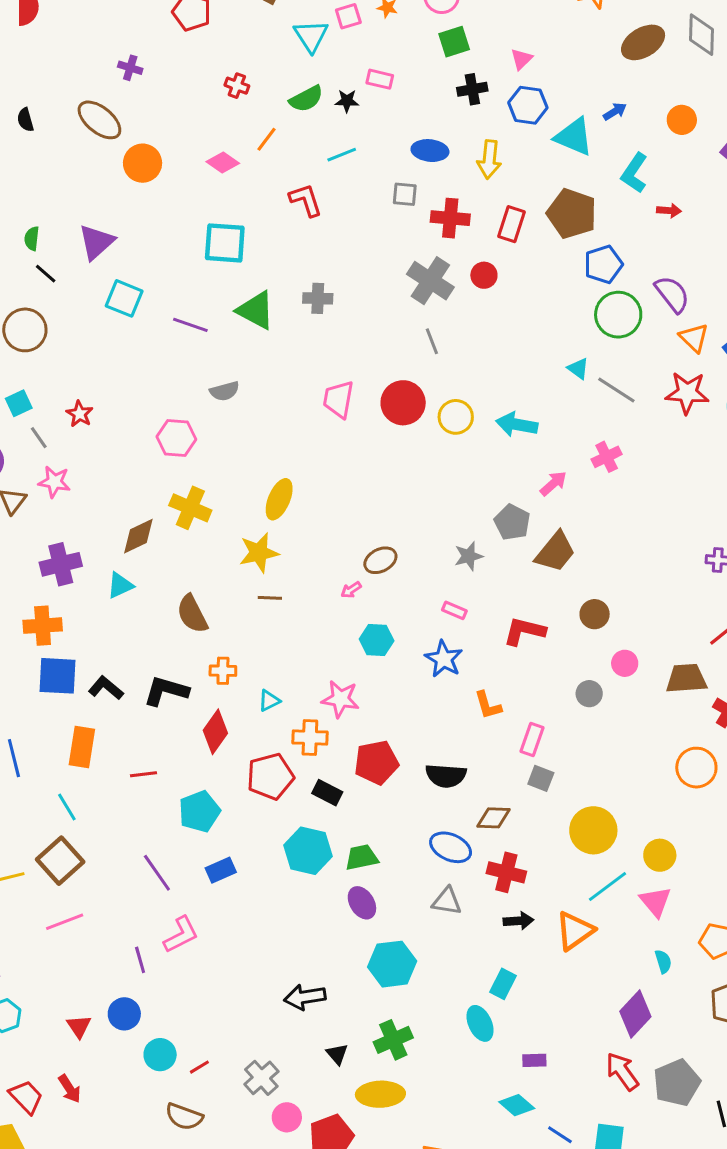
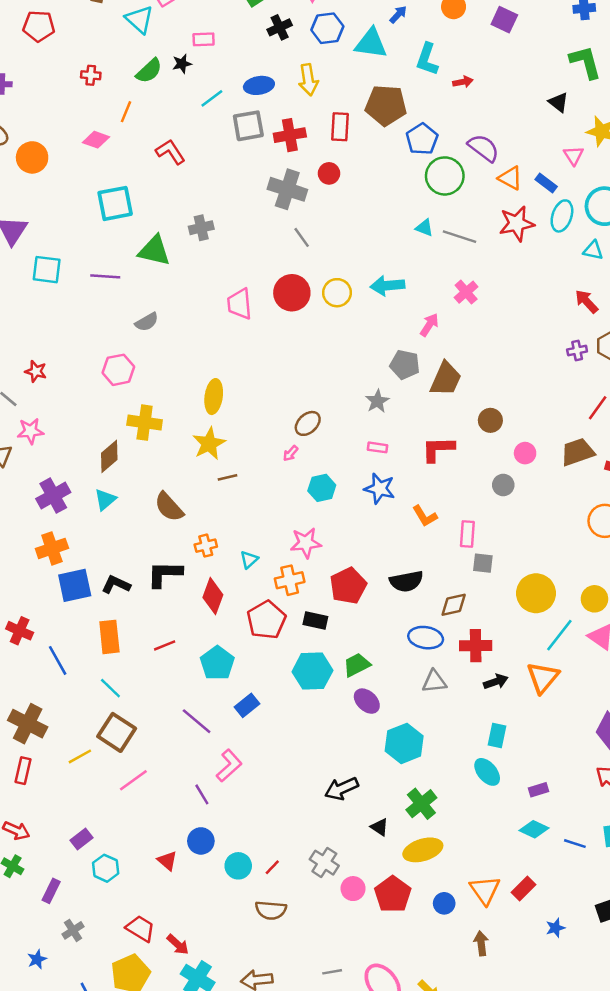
cyan line: (342, 155) -> (212, 98), moved
gray square: (405, 194) -> (248, 126), size x1.5
red arrow: (70, 1089) -> (178, 945), moved

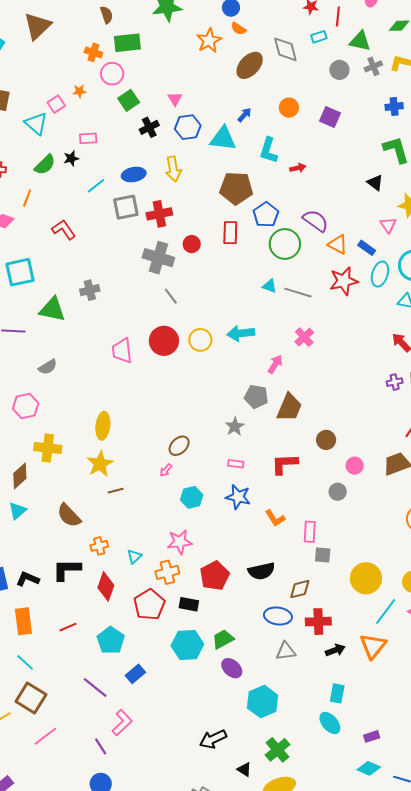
red rectangle: (340, 127) -> (230, 233), moved

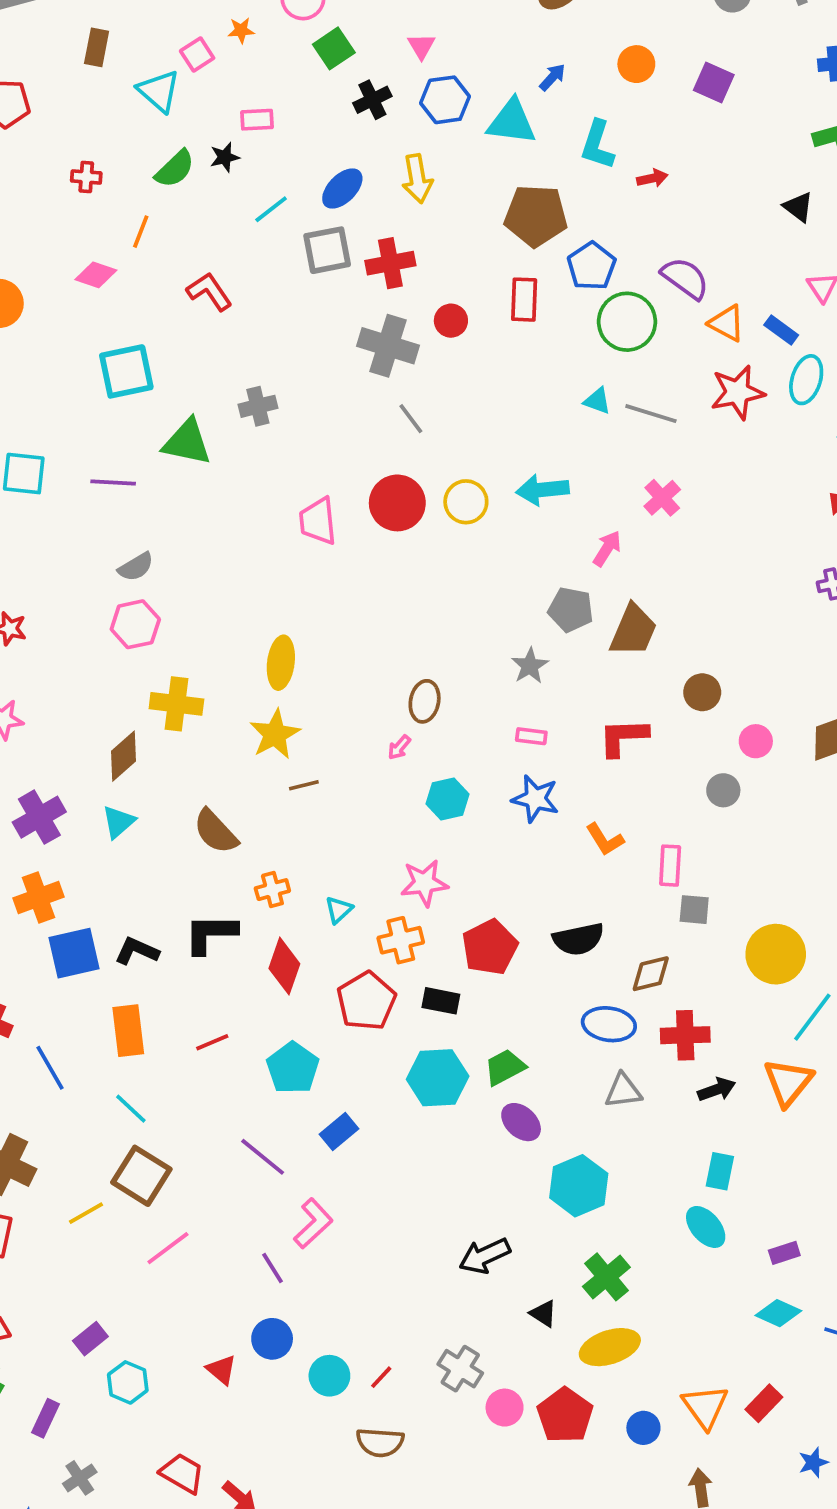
blue ellipse: (134, 175) -> (342, 189), turned -35
gray semicircle: (48, 367) -> (136, 567), moved
brown ellipse: (179, 446) -> (425, 701), turned -35

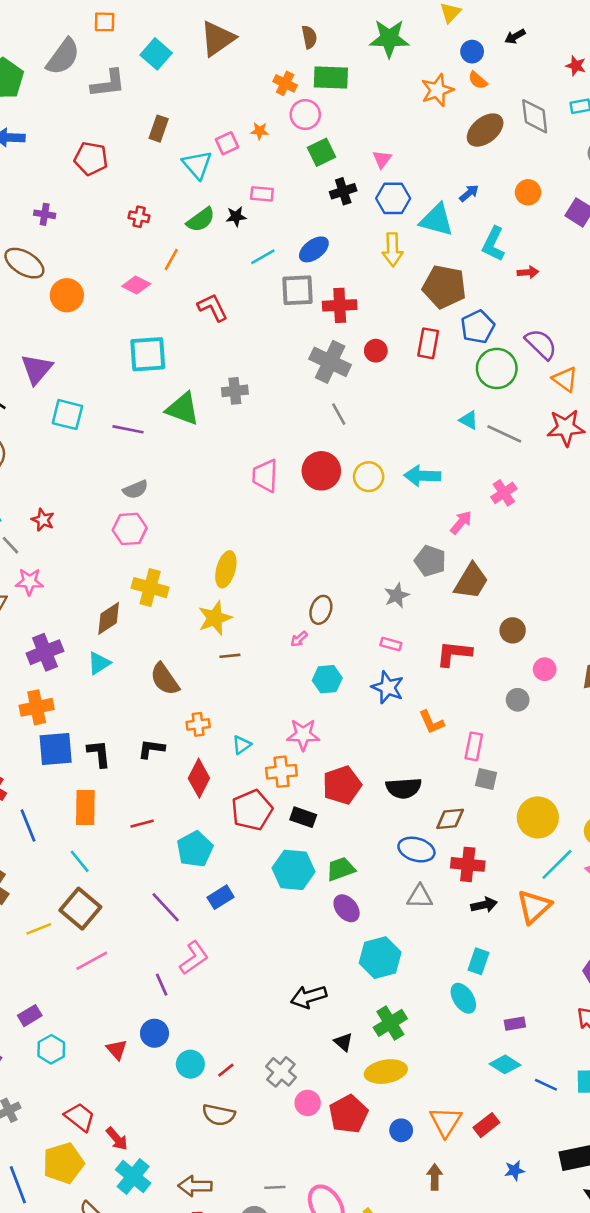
yellow arrow: (417, 179) -> (393, 249), moved
black L-shape: (211, 934) -> (151, 749), size x0.7
black L-shape: (137, 951) -> (99, 754), turned 52

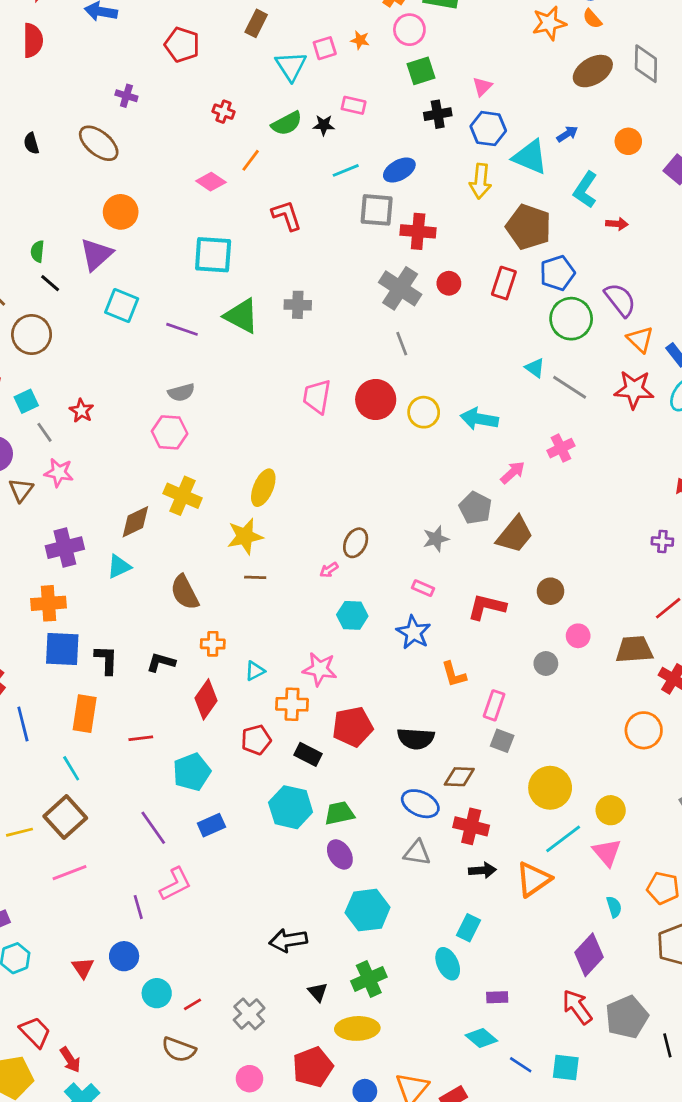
orange circle: (67, 295) -> (121, 212), moved
red pentagon: (252, 810) -> (256, 740), size x0.7
pink circle: (308, 1103) -> (249, 1079), moved

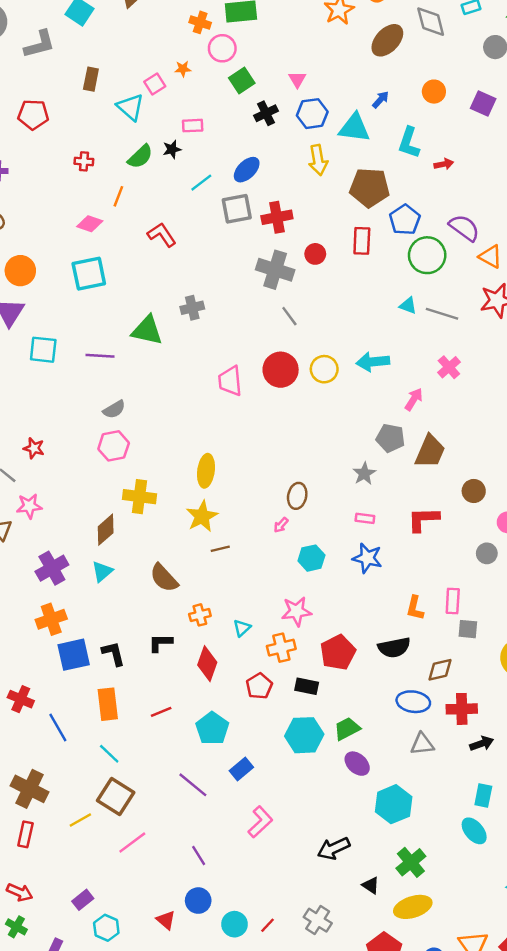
cyan square: (213, 255) -> (89, 274), moved
orange L-shape: (454, 674) -> (415, 608), moved, turned 45
pink L-shape: (175, 884) -> (260, 822), moved

